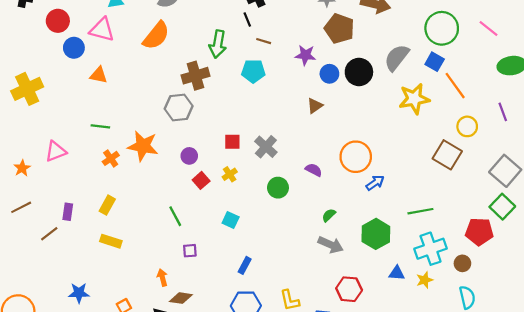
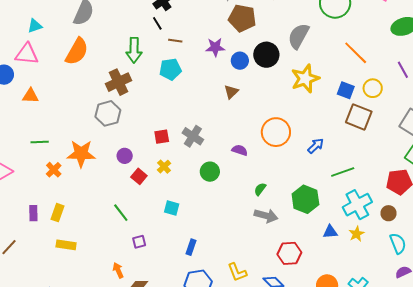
blue square: (435, 62) -> (346, 90), moved
yellow star: (414, 99) -> (305, 79), moved
blue arrow: (375, 183) -> (316, 146), moved
purple rectangle: (68, 212) -> (33, 213), moved

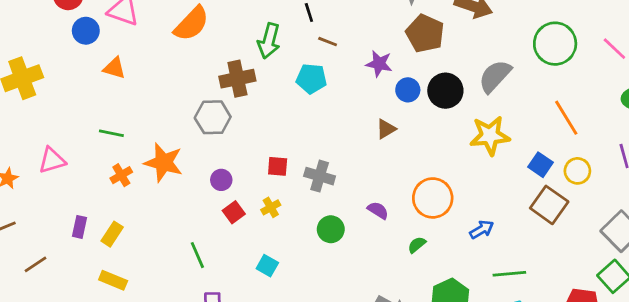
gray cross: (193, 136) -> (320, 176), turned -30
green semicircle: (260, 189) -> (417, 245), moved

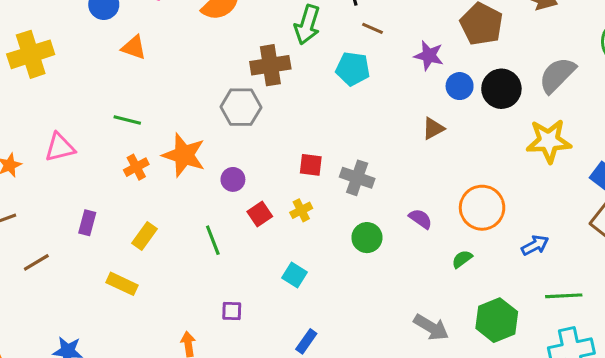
purple circle: (221, 180) -> (233, 179), moved
yellow rectangle: (112, 234) -> (145, 236), moved
green line: (197, 255) -> (213, 240), moved

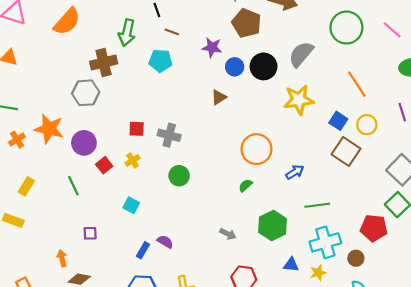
purple circle: (233, 179) -> (84, 143), size x1.5
purple semicircle: (420, 219) -> (165, 242), moved
gray arrow: (431, 327) -> (228, 234), size x0.7

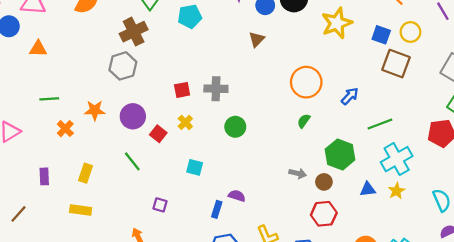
orange star: (49, 129) -> (95, 110), size x0.7
purple square: (90, 233) -> (160, 205), turned 32
brown circle: (356, 258) -> (324, 182), moved

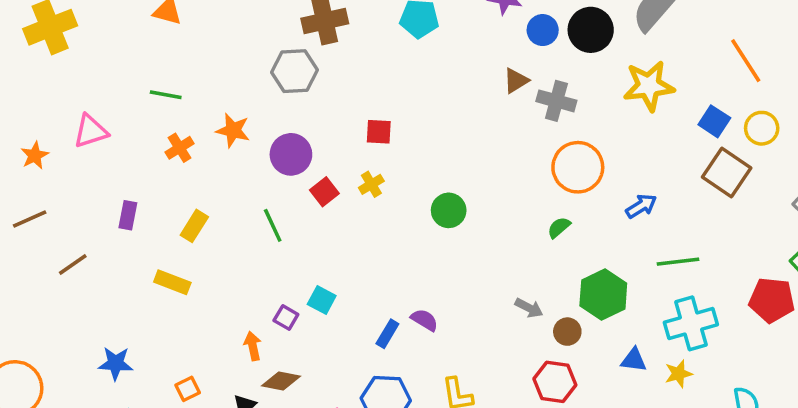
gray cross: (216, 89) -> (556, 101), moved
cyan square: (195, 167) -> (322, 300), moved
purple square: (160, 205) -> (286, 318), moved

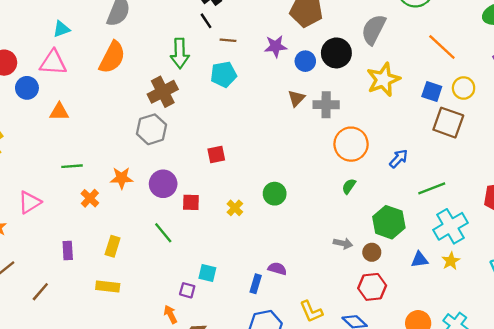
yellow cross: (371, 184) -> (235, 208), moved
red square: (324, 192) -> (191, 202), turned -36

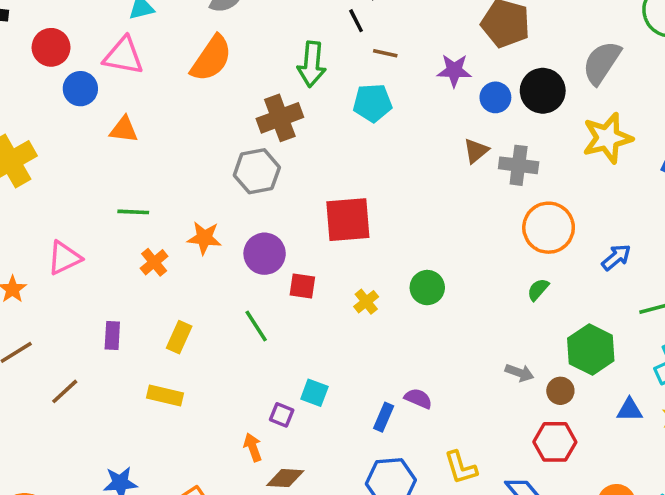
red square: (216, 154) -> (348, 220), size x1.8

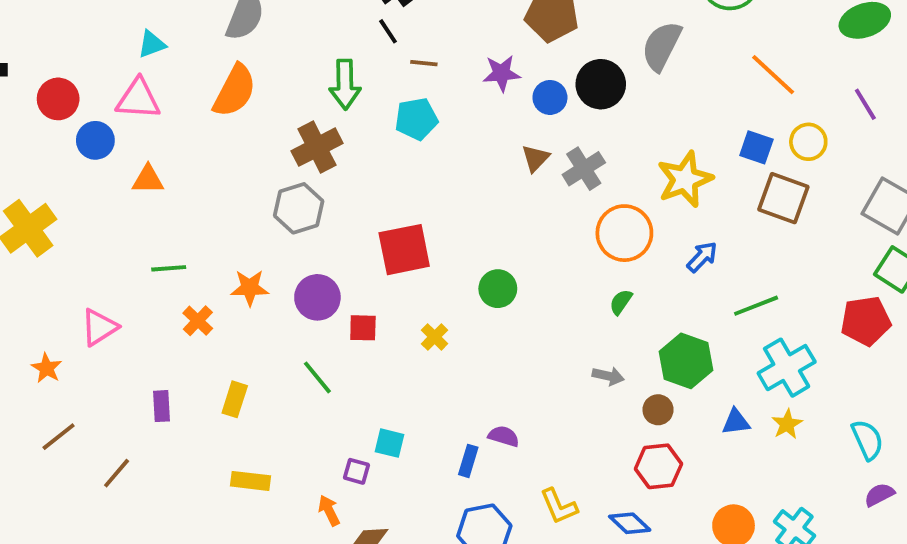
yellow star: (607, 138) -> (685, 179), moved
gray cross: (519, 165) -> (584, 169), turned -33
green circle: (427, 288) -> (498, 289), moved
gray arrow: (519, 373) -> (608, 376), moved
yellow rectangle: (165, 395) -> (251, 481), moved

